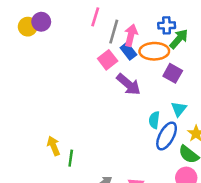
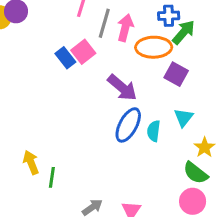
blue rectangle: (128, 51) -> (65, 58), moved
pink square: (108, 60) -> (83, 52), moved
blue ellipse: (167, 136) -> (128, 125), moved

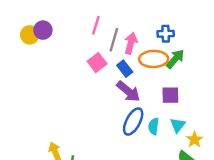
green arrow: (184, 32) -> (175, 59), moved
blue rectangle: (65, 58) -> (125, 69), moved
purple square: (176, 74) -> (170, 95), moved, turned -30
cyan triangle: (184, 118) -> (178, 125), moved

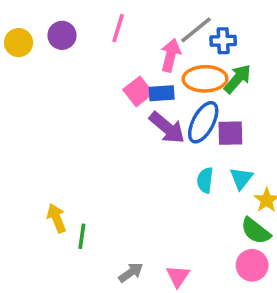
purple circle: (43, 30) -> (62, 35), moved
gray line: (114, 40) -> (196, 30), moved, turned 35
pink square: (97, 63) -> (138, 91), moved
blue rectangle: (125, 69) -> (162, 93), turned -56
blue ellipse: (133, 122) -> (203, 122), moved

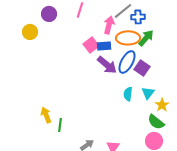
yellow circle: (19, 43) -> (30, 32), moved
purple square: (230, 133) -> (142, 68), turned 35

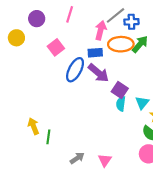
pink square: (91, 45) -> (56, 47), moved
blue ellipse: (127, 62) -> (75, 70), moved
purple square: (142, 68) -> (120, 90), moved

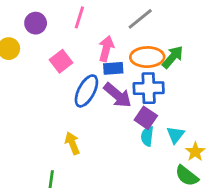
blue cross: (131, 22) -> (149, 88), moved, size x1.5
pink arrow: (101, 30) -> (106, 49), moved
yellow arrow: (33, 126) -> (72, 143), moved

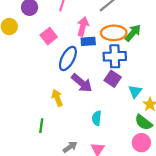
purple arrow: (118, 95) -> (82, 83), moved
cyan semicircle: (147, 136) -> (97, 118), moved

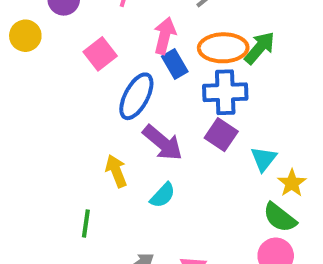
blue rectangle: (88, 41) -> (175, 64), turned 64
cyan semicircle: (97, 118) -> (163, 195), moved, turned -144

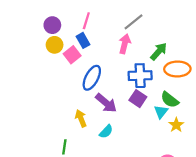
yellow circle: (25, 36) -> (55, 45), moved
pink arrow: (165, 36) -> (125, 44), moved
orange ellipse: (223, 48) -> (177, 69), moved
blue rectangle: (175, 64) -> (83, 40), moved
green semicircle: (280, 217) -> (170, 100), moved

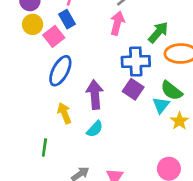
blue ellipse: (92, 78) -> (60, 71), moved
purple arrow: (106, 103) -> (95, 95), turned -135

